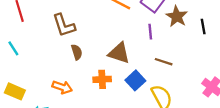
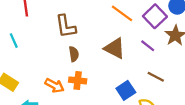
purple line: (150, 32) -> (148, 46), turned -56
brown triangle: (119, 53) -> (115, 48), moved
orange cross: (102, 79) -> (78, 80), moved

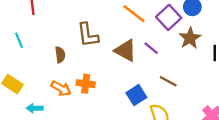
brown L-shape: (66, 26) -> (88, 35), moved
purple line: (148, 46) -> (151, 48), moved
brown semicircle: (74, 54) -> (60, 55), moved

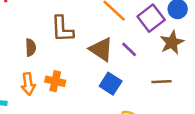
brown line: (168, 81) -> (161, 82), moved, turned -36
orange arrow: (61, 88) -> (28, 84), turned 48
blue square: (136, 95) -> (111, 84), moved, turned -30

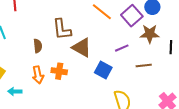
brown star: (172, 42) -> (150, 34), turned 30
brown triangle: (101, 49) -> (82, 48), moved
purple line: (129, 49) -> (122, 48), moved, turned -64

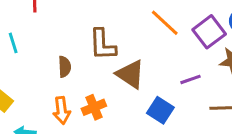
orange cross: (59, 71) -> (94, 107), turned -35

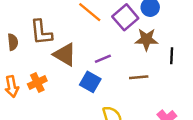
brown semicircle: (65, 67) -> (13, 42), moved
purple line: (190, 79) -> (103, 59), moved

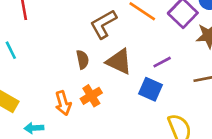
brown L-shape: (41, 32) -> (103, 24), moved, turned 72
brown semicircle: (13, 42) -> (83, 60), moved

